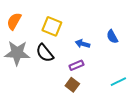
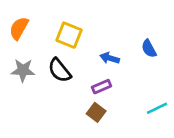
gray star: (17, 53) -> (23, 70), size x0.7

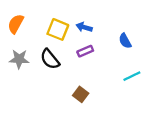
blue arrow: (110, 58) -> (84, 27), moved
purple rectangle: (101, 87) -> (85, 51), moved
cyan line: (157, 108) -> (132, 76), moved

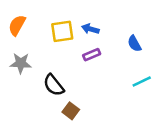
yellow square: (58, 29) -> (62, 31), turned -30
black semicircle: (50, 59) -> (54, 85), moved
brown square: (81, 94) -> (71, 111), moved

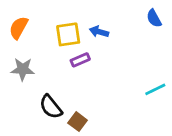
blue semicircle: (134, 44) -> (154, 18), moved
purple rectangle: (92, 55) -> (80, 60), moved
black semicircle: (54, 85) -> (51, 107), moved

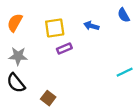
blue arrow: (99, 32) -> (91, 26), moved
black semicircle: (51, 107) -> (16, 83), moved
brown square: (78, 122) -> (48, 98), moved

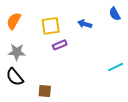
brown square: (48, 98) -> (45, 91), turned -32

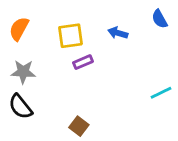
brown square: (45, 91) -> (79, 126), moved, turned 32

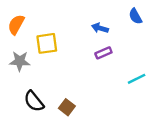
yellow square: (70, 36) -> (47, 43), moved
purple rectangle: (83, 62) -> (103, 53), moved
black semicircle: (20, 107) -> (34, 101), moved

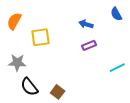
gray star: (20, 61) -> (17, 63), moved

